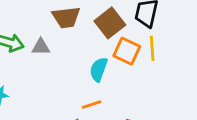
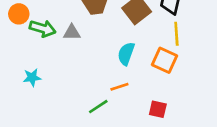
orange square: (127, 51) -> (164, 60), moved

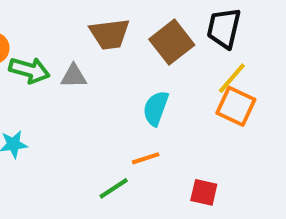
yellow line: (176, 34) -> (232, 78), turned 45
orange square: (164, 60) -> (236, 106), moved

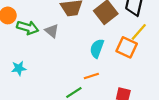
gray triangle: (74, 76) -> (52, 31), turned 40
orange square: (236, 106) -> (127, 47), moved

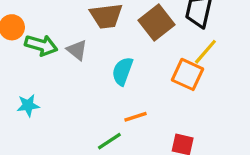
cyan semicircle: (97, 48) -> (122, 71), moved

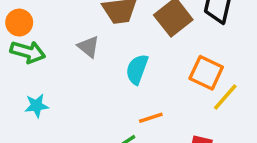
green arrow: (41, 45) -> (28, 52), moved
yellow line: (205, 52) -> (225, 97), moved

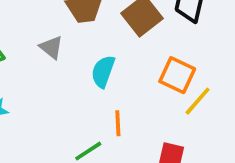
orange line: (151, 118) -> (118, 123), turned -75

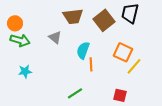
orange line: (118, 123) -> (91, 64), moved

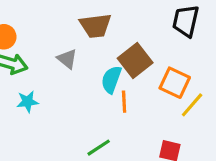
brown square: (104, 20) -> (135, 61), moved
cyan star: (25, 71) -> (27, 102), moved

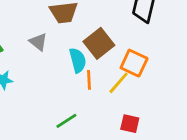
cyan semicircle: (111, 80) -> (78, 60), turned 145
yellow line: (192, 105) -> (119, 83), moved

